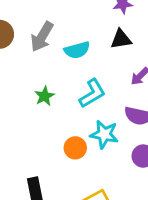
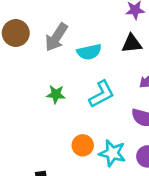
green star: (45, 96) -> (56, 94), turned 30
cyan star: (104, 134) -> (112, 153), moved

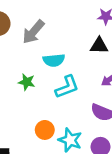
cyan semicircle: (89, 52) -> (54, 60), moved

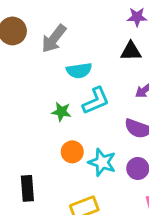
green star: (27, 82) -> (61, 112), moved

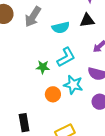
cyan semicircle: (79, 70) -> (61, 28), moved
cyan star: (102, 162) -> (73, 85), moved

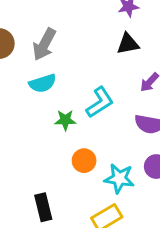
cyan semicircle: (61, 28) -> (43, 83), moved
cyan star: (73, 85) -> (119, 178), moved

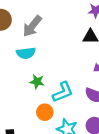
cyan L-shape: (100, 102) -> (63, 92), moved

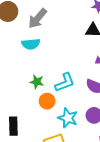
green star: (37, 82) -> (37, 82), moved

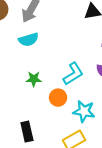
green star: (37, 82) -> (34, 79), moved

